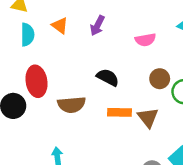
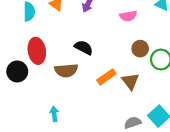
black semicircle: (108, 77) -> (84, 48), moved
orange rectangle: (119, 112) -> (106, 77), turned -36

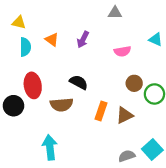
orange rectangle: (106, 77) -> (101, 111), turned -36
brown triangle: (130, 81) -> (125, 115), turned 42
cyan arrow: (54, 114) -> (50, 147), size x1.6

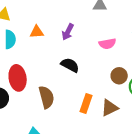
orange triangle: (52, 40) -> (37, 32), turned -40
black semicircle: (79, 82) -> (70, 65), moved
brown semicircle: (62, 105) -> (46, 97), turned -100

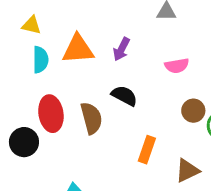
orange triangle: (37, 32) -> (78, 49), size x1.6
brown semicircle: (46, 97) -> (91, 118), moved
brown triangle: (109, 108) -> (187, 171), moved

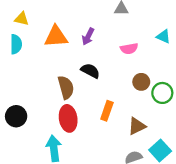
cyan semicircle: (40, 60) -> (16, 44), moved
red ellipse: (51, 114) -> (68, 118), moved
black circle: (24, 142) -> (16, 116), moved

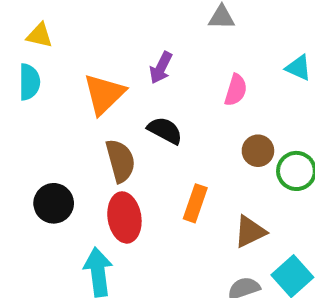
orange triangle: (56, 36) -> (104, 94), moved, turned -40
pink semicircle: (129, 49) -> (236, 90), turned -63
black circle: (16, 116) -> (54, 203), moved

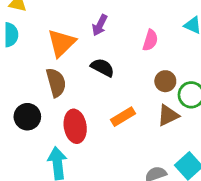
brown semicircle: (120, 161) -> (56, 83), moved
orange rectangle: (195, 203) -> (123, 117), turned 40
brown triangle: (250, 232) -> (168, 115), moved

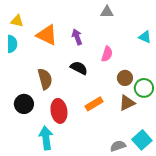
purple arrow: (100, 25) -> (77, 37), turned 133
pink semicircle: (150, 40) -> (107, 54), moved
orange triangle: (62, 43) -> (47, 35), moved, turned -50

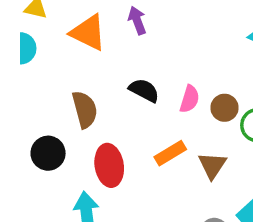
purple arrow: (77, 37) -> (137, 20), moved
pink semicircle: (107, 54) -> (190, 99), moved
brown triangle: (127, 103) -> (212, 165), moved, turned -30

